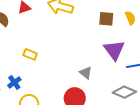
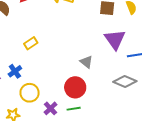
yellow rectangle: (30, 54) -> (31, 43), turned -56

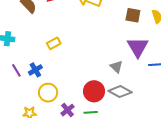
gray triangle: (86, 62) -> (116, 67), moved
gray diamond: (125, 82) -> (120, 92), moved

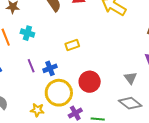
red circle: (94, 91) -> (90, 82), moved
yellow circle: (48, 93) -> (59, 93), size x1.4

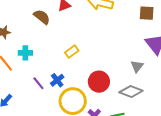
gray triangle: (130, 78) -> (137, 66), turned 32
gray diamond: (130, 103) -> (131, 92), moved

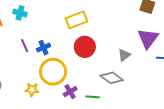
yellow rectangle: (72, 52) -> (77, 20), moved, size x1.5
red circle: (99, 82) -> (85, 47), moved

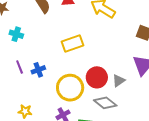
red circle: (85, 47) -> (97, 77), moved
yellow circle: (53, 72) -> (70, 88), moved

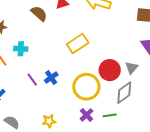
gray diamond: (105, 103) -> (124, 93), turned -60

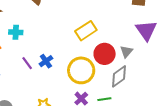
yellow rectangle: (78, 43) -> (86, 31), moved

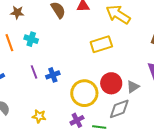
yellow rectangle: (86, 31) -> (101, 44), moved

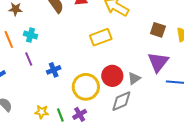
purple line: (34, 72) -> (29, 59), moved
green line: (99, 127) -> (60, 115), moved, turned 64

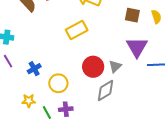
yellow circle: (86, 87) -> (58, 83), moved, size x0.7
yellow star: (42, 112) -> (29, 101), moved
purple cross: (80, 114) -> (66, 109), turned 32

